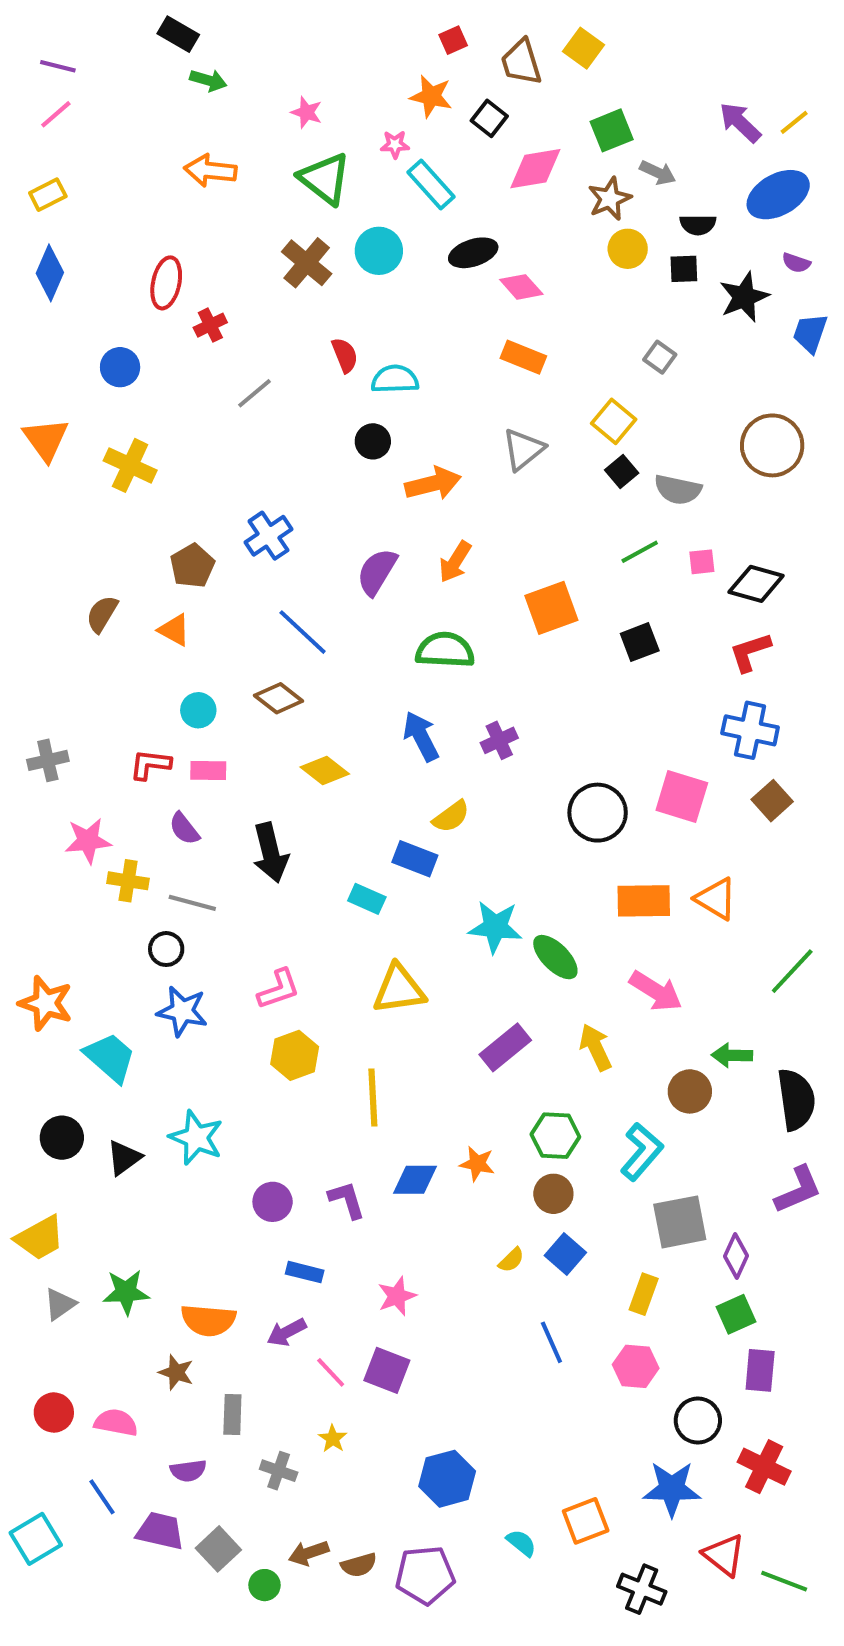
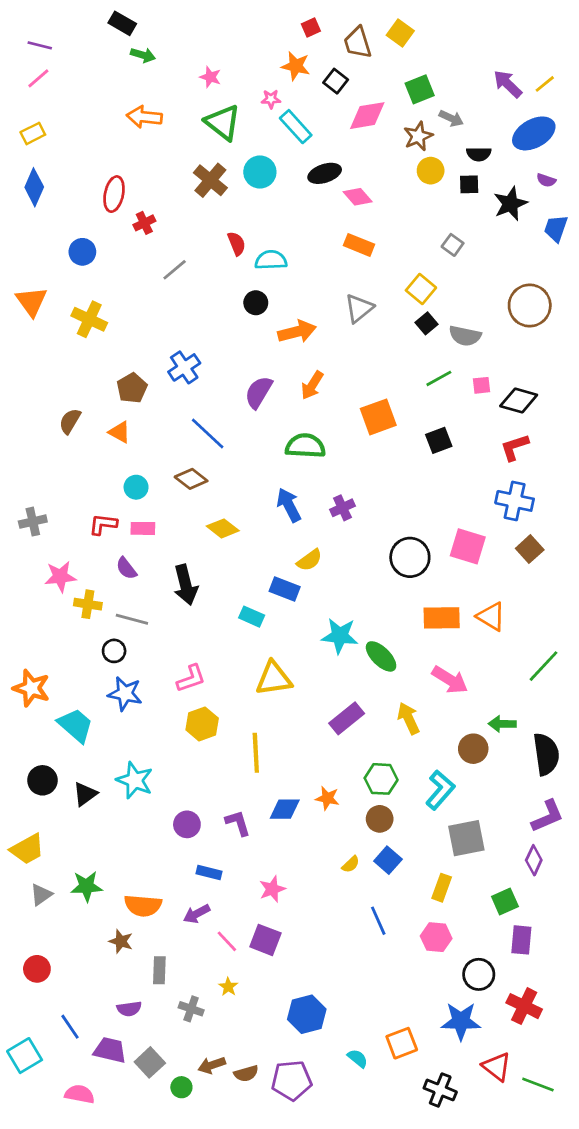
purple diamond: (736, 1256) -> (534, 860), moved
pink semicircle: (116, 1423) -> (80, 1094), moved

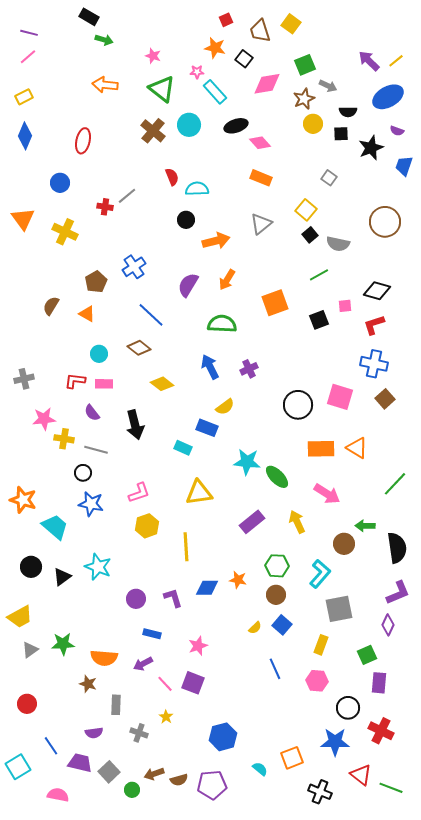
red cross: (144, 223) -> (105, 207), moved, turned 35
pink square: (481, 385) -> (345, 306), moved

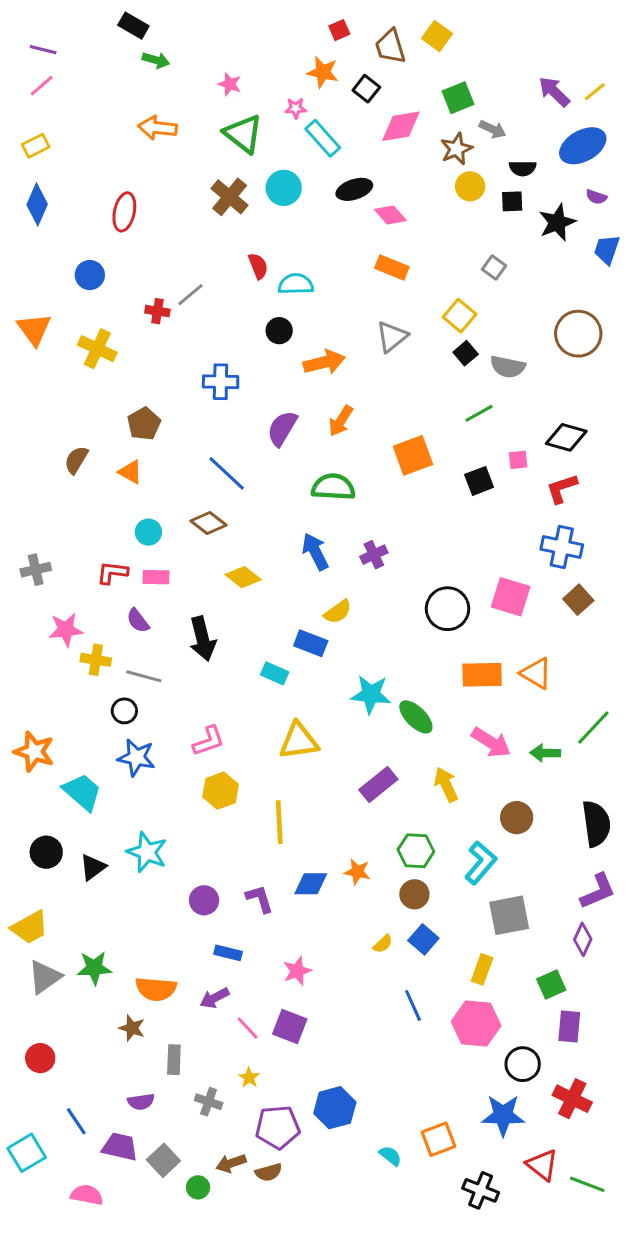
blue cross: (134, 267) -> (221, 382), moved, turned 35
green arrow: (365, 526) -> (545, 753), moved
gray triangle: (30, 650) -> (45, 977), size x1.4
pink hexagon: (317, 681) -> (476, 1024), size x1.4
purple pentagon: (212, 785) -> (278, 1127), moved

